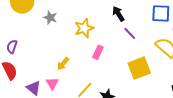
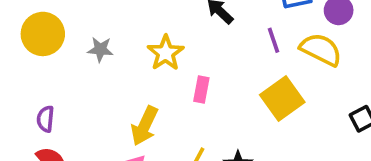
purple line: (130, 33) -> (273, 40), moved, turned 40
yellow arrow: (63, 64) -> (144, 126), size x1.5

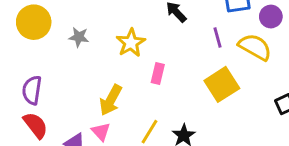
purple semicircle: (45, 119) -> (32, 90), size x1.4

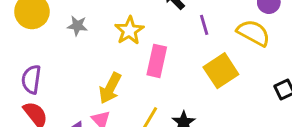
purple line: (218, 37) -> (204, 25), moved
pink rectangle: (158, 74) -> (157, 61), size x1.5

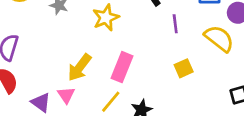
pink rectangle: (157, 61) -> (122, 67), moved
yellow square: (221, 71) -> (184, 68), size x0.6

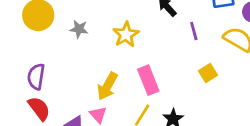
pink rectangle: (122, 67) -> (148, 80), turned -36

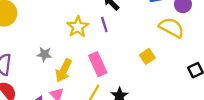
gray star: (79, 29) -> (44, 54), moved
purple line: (194, 31) -> (104, 24), moved

